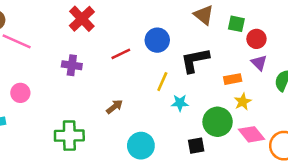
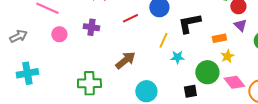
pink circle: (20, 93) -> (59, 34), moved
brown arrow: (115, 107) -> (125, 60), size x1.5

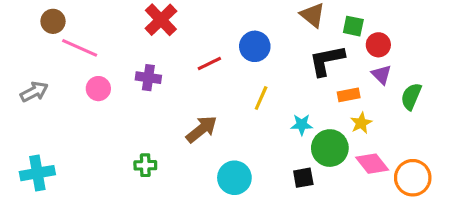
black L-shape: (189, 23) -> (327, 60), moved
cyan star: (177, 57) -> (302, 125), moved
cyan cross: (27, 73) -> (37, 173), moved
green cross: (89, 83) -> (145, 165), size x0.6

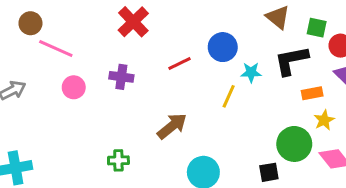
cyan star: (302, 125) -> (251, 72), moved

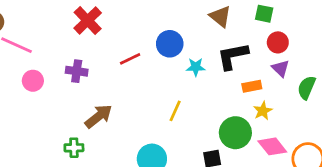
green square: (317, 28) -> (264, 14), moved
yellow line: (229, 96) -> (175, 111), moved
brown arrow: (172, 126) -> (99, 116), moved

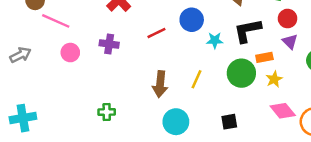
brown arrow: (99, 116) -> (160, 84), moved, turned 135
green circle: (235, 133) -> (241, 73), moved

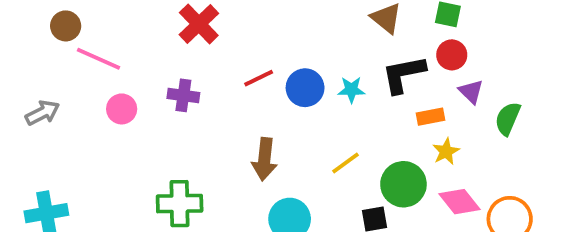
red circle: (288, 19) -> (452, 55), moved
blue circle: (192, 20) -> (305, 88), moved
green circle: (241, 73) -> (403, 184), moved
yellow line: (196, 79) -> (346, 163), moved, turned 30
green cross: (107, 112) -> (180, 204), size x1.6

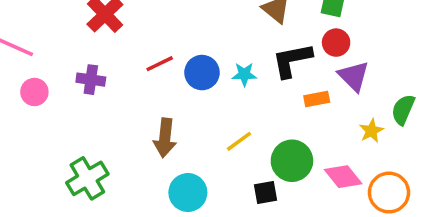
purple triangle: (471, 92) -> (354, 76), size x1.4
green semicircle: (508, 119) -> (403, 110), moved
yellow star: (446, 151) -> (371, 131), moved
green cross: (180, 204) -> (87, 178), turned -30

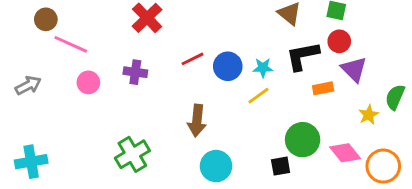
yellow line: (239, 141) -> (259, 96), moved

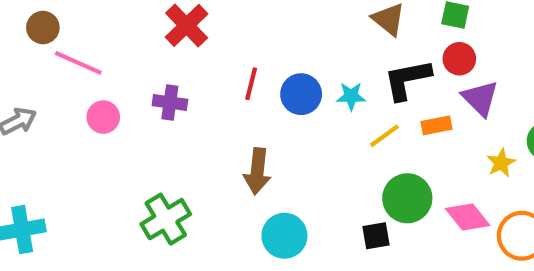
red line: (193, 59) -> (251, 84), turned -50
yellow line: (259, 96) -> (384, 136), moved

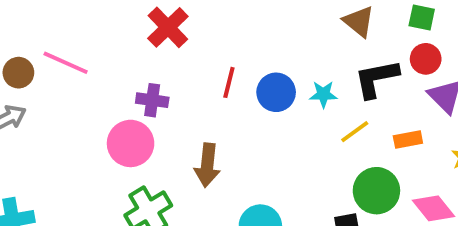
brown circle: (43, 28) -> (18, 73), moved
pink circle: (103, 117) -> (131, 143), moved, size x1.5
orange rectangle: (436, 125) -> (408, 140), moved
brown arrow: (257, 171) -> (207, 165), moved

